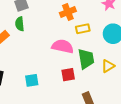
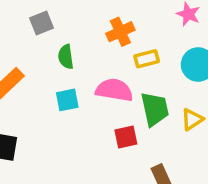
green semicircle: (20, 24) -> (66, 57), moved
cyan square: (32, 80) -> (67, 100), moved

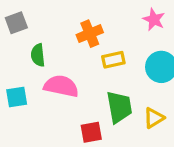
pink semicircle: (114, 90) -> (61, 86), moved
cyan square: (67, 100) -> (17, 97), moved

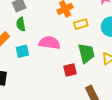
green semicircle: (38, 55) -> (21, 24), moved

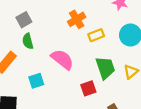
pink semicircle: (50, 43) -> (62, 59), turned 35
cyan square: (22, 51) -> (36, 81), moved

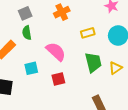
orange cross: (77, 19) -> (62, 12), moved
red square: (88, 88) -> (58, 79), moved

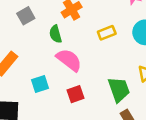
green semicircle: (27, 33) -> (55, 34), moved
green trapezoid: (93, 62) -> (119, 90), moved

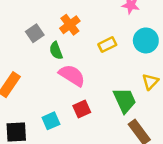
gray square: (26, 16) -> (35, 33), moved
cyan square: (40, 84) -> (51, 121), moved

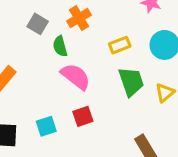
gray square: (35, 33) -> (38, 24), turned -30
green trapezoid: (125, 100) -> (131, 82), moved

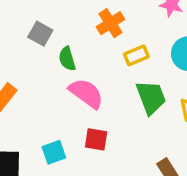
orange cross: (79, 18) -> (111, 23), moved
red square: (83, 116) -> (96, 139), turned 30

